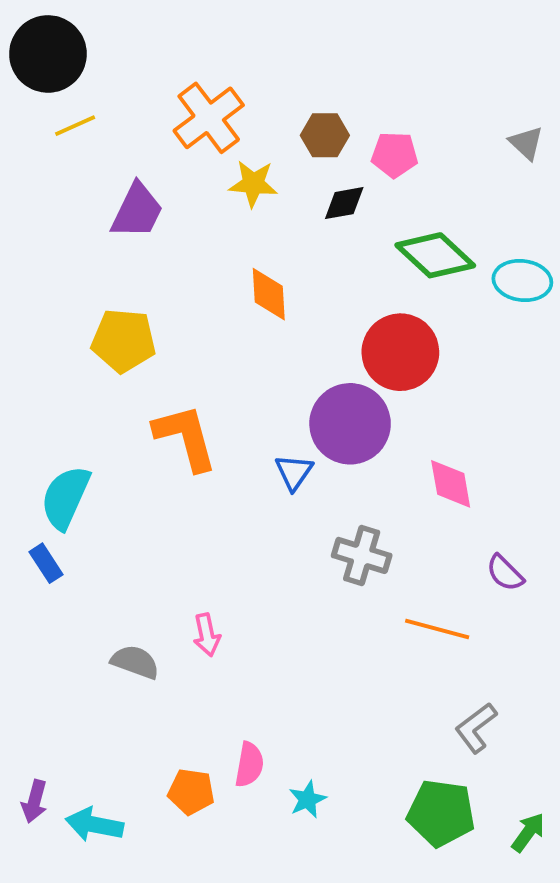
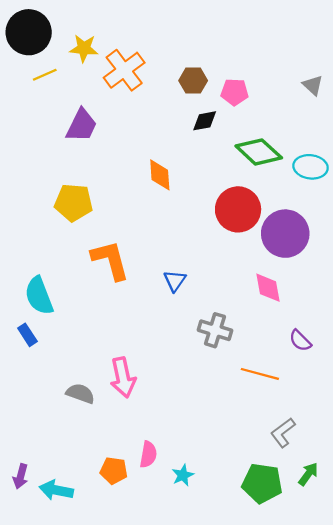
yellow star: (253, 184) -> (84, 48), moved
purple circle: (350, 424) -> (285, 234), moved
cyan semicircle: (65, 497) -> (39, 296), turned -45
pink arrow: (207, 635) -> (123, 377), size x1.6
green arrow: (528, 832) -> (308, 474), moved

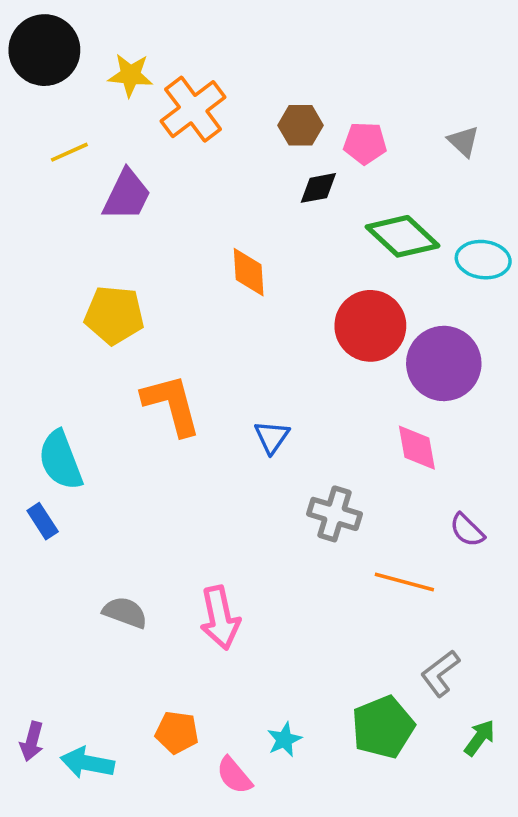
yellow line: (45, 75) -> (69, 152), moved
gray triangle: (313, 85) -> (463, 141), moved
pink arrow: (123, 377) -> (220, 618), moved
pink semicircle: (148, 454) -> (234, 775), moved, turned 130
green pentagon: (262, 483) -> (383, 727), moved, turned -30

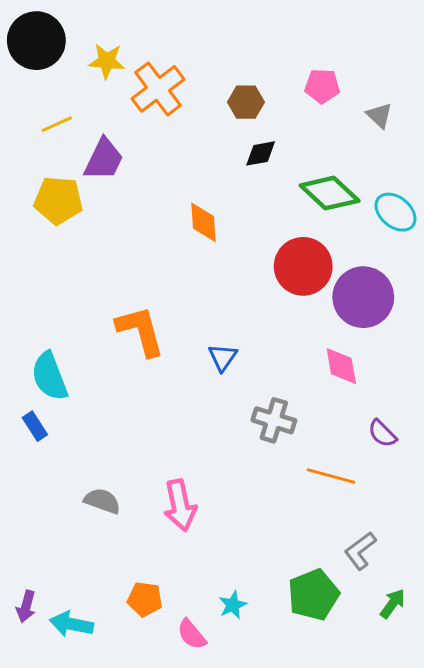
pink pentagon: (365, 143) -> (322, 86), moved
cyan ellipse: (483, 260) -> (396, 212), turned 33
yellow pentagon: (114, 315) -> (58, 200), moved

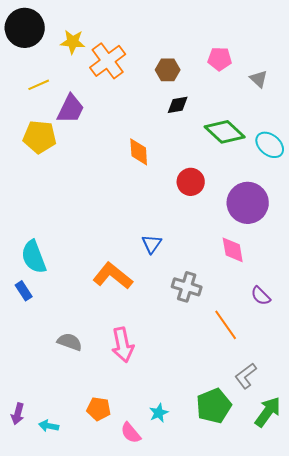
red circle: (303, 266) -> (191, 182), moved, size x0.7
orange L-shape: (140, 331) -> (113, 276), moved, turned -36
orange line: (331, 476) -> (226, 325), turned 40
green arrow: (393, 604) -> (268, 412), size x1.5
cyan arrow: (72, 624) -> (49, 426), size x0.7

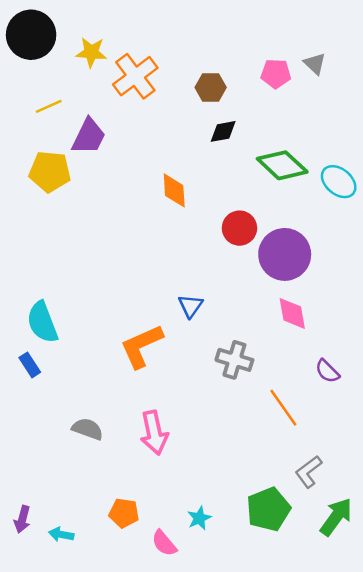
gray triangle: (259, 79) -> (315, 64), moved
purple circle: (248, 203) -> (285, 254), moved
orange L-shape: (113, 276) -> (142, 346), turned -63

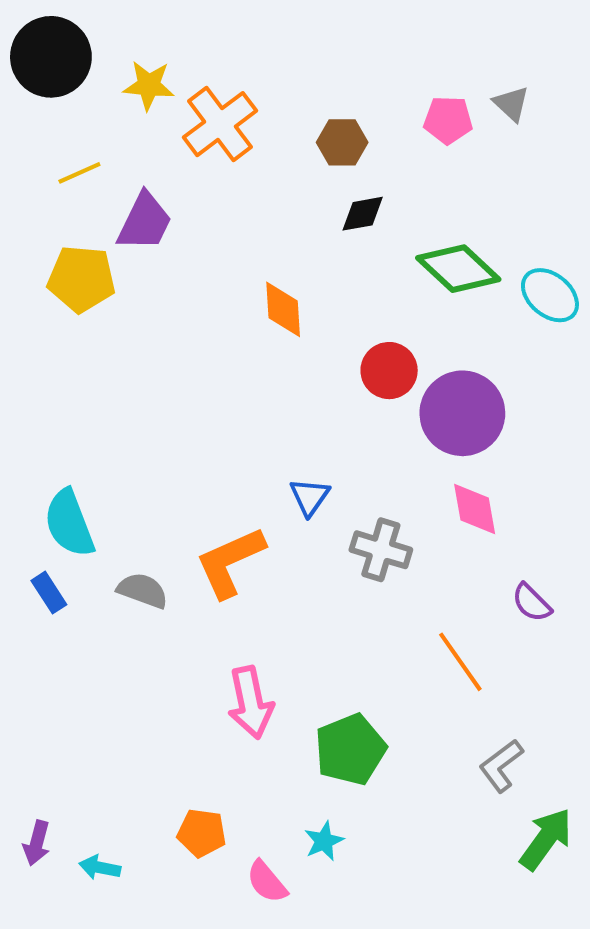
gray cross: (234, 360) -> (381, 550), moved
gray semicircle: (88, 429) -> (143, 591), moved
green pentagon: (268, 509) -> (350, 749), moved

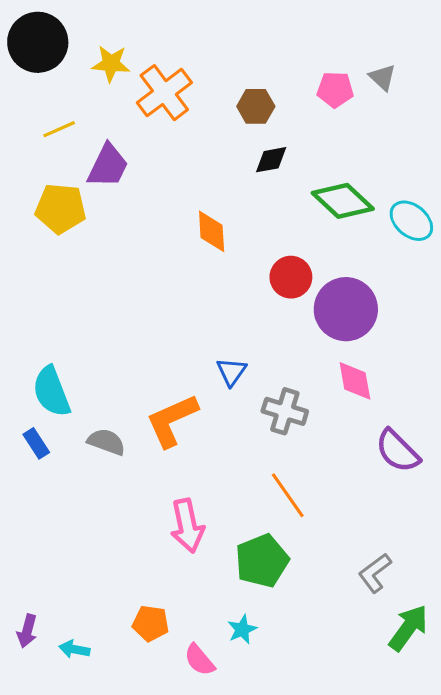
purple semicircle: (532, 603) -> (398, 451), size x1.5
orange line: (460, 662) -> (288, 495), moved

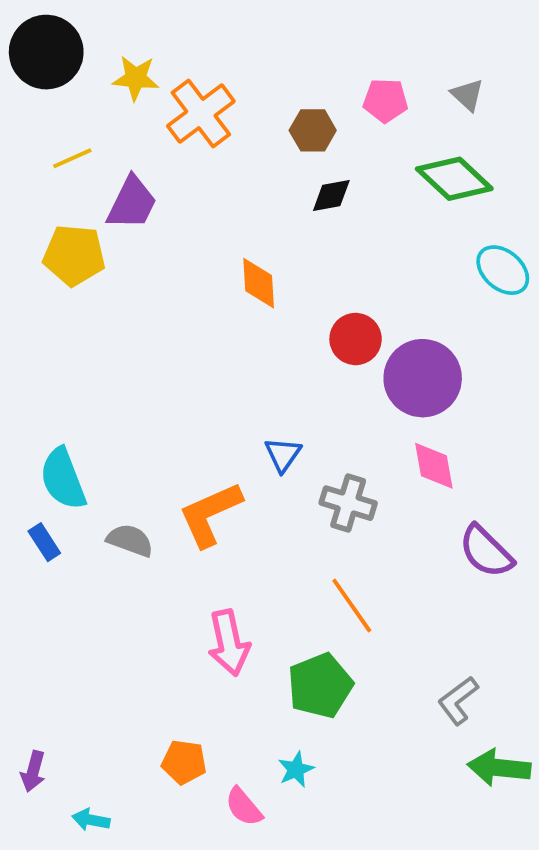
pink pentagon: (335, 90) -> (385, 100), moved
green diamond: (343, 201) -> (454, 179), moved
green arrow: (408, 628) -> (499, 768), turned -120
cyan arrow: (74, 649) -> (91, 820), moved

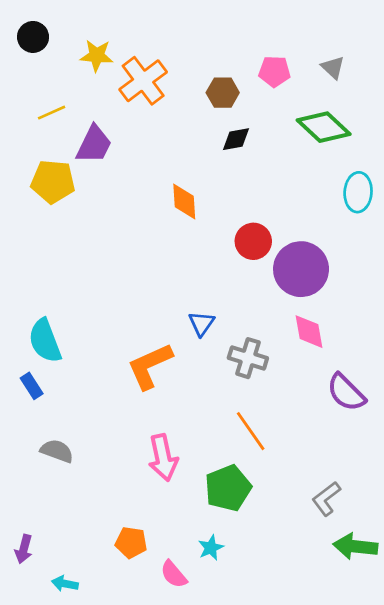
black circle: (46, 52) -> (33, 37), size x0.6
cyan ellipse: (503, 270) -> (358, 192), turned 54
gray semicircle: (130, 540) -> (57, 451), moved

